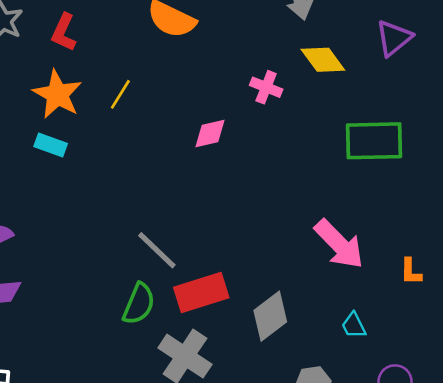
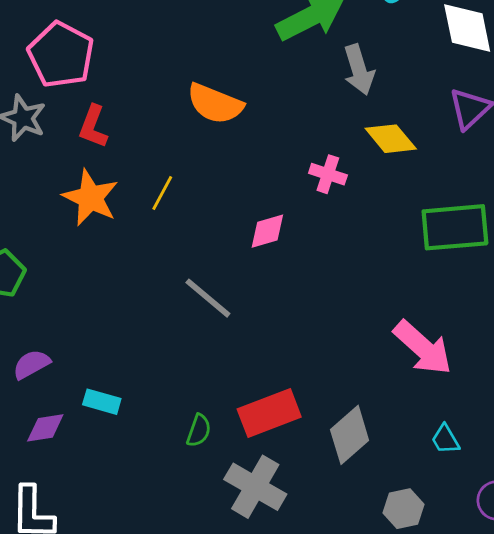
cyan rectangle: (51, 145) -> (102, 402), moved
gray line: (157, 250) -> (208, 298), moved
green semicircle: (139, 304) -> (199, 431), size x0.7

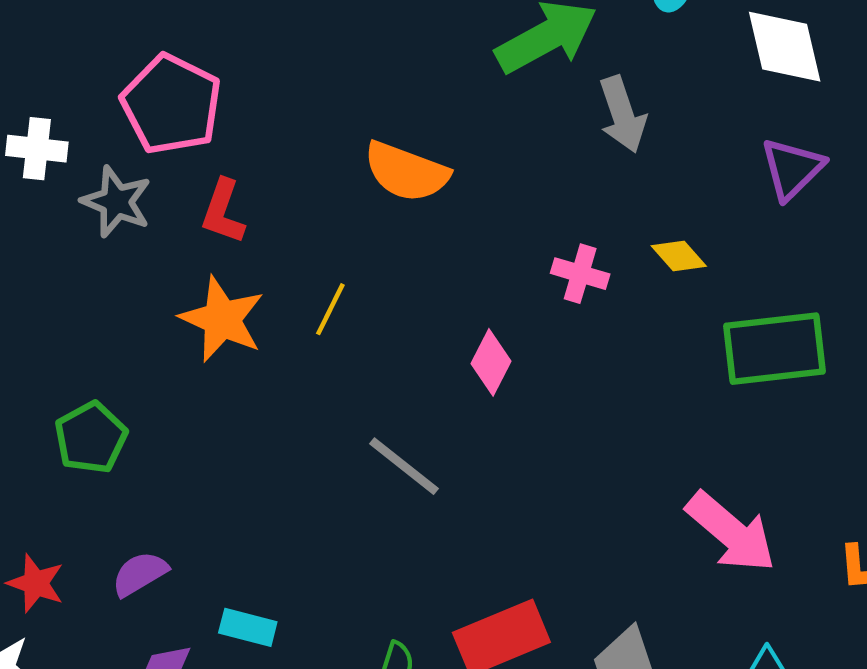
yellow diamond: (391, 139) -> (679, 256), moved, size x0.7
pink diamond: (267, 231) -> (491, 362), turned -45

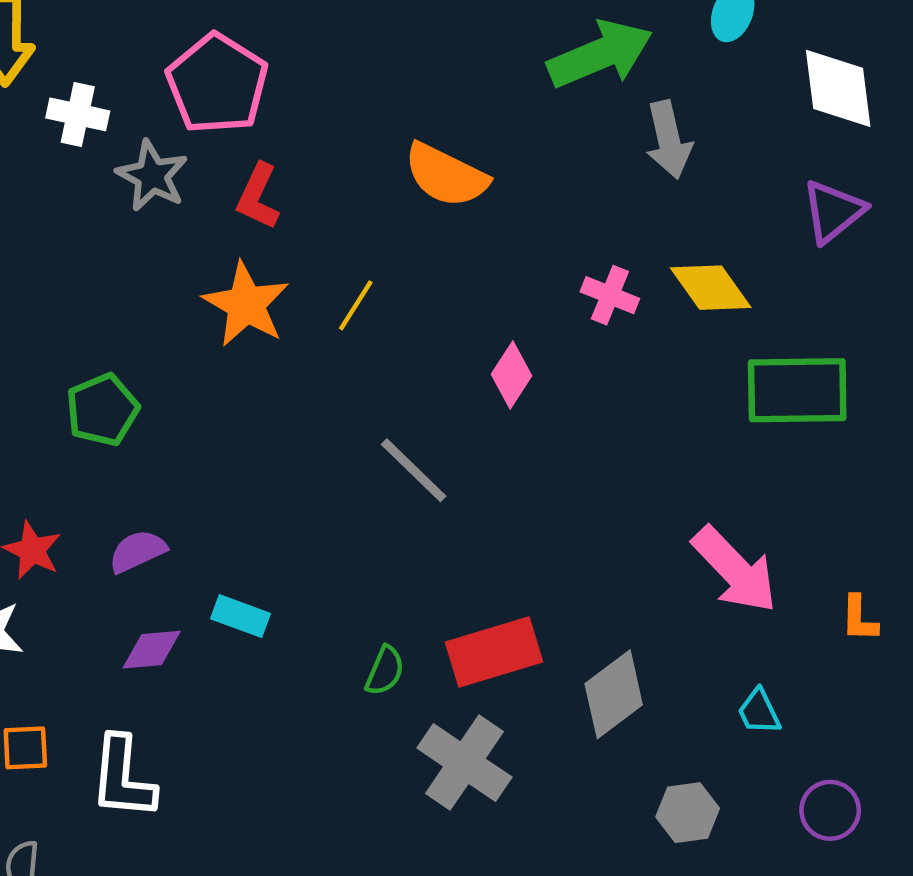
yellow diamond: (679, 256) -> (711, 288), size x1.5

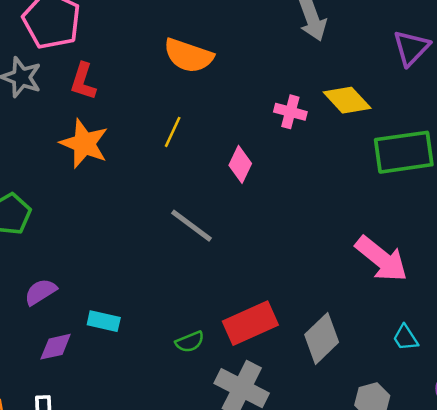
yellow line: (356, 305) -> (173, 132), moved
green semicircle: (385, 671) -> (190, 342), turned 52

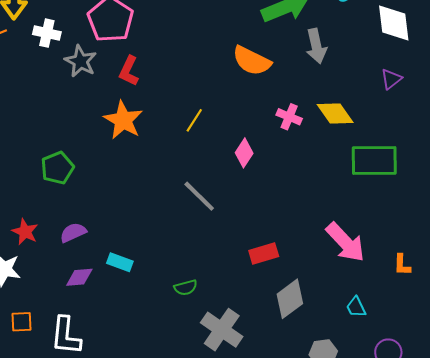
purple triangle: (411, 48) -> (391, 79), size x0.7
orange semicircle: (188, 56) -> (252, 61), moved
red rectangle: (250, 323) -> (264, 253), moved, size x0.7

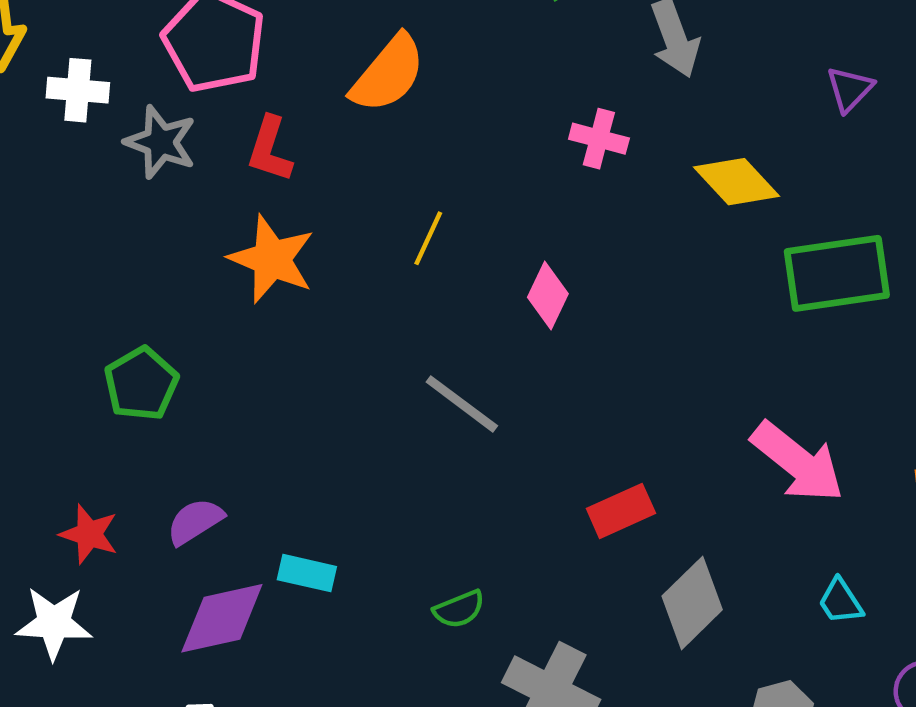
orange semicircle: (252, 61) -> (388, 74), moved, turned -69
pink cross: (289, 117) -> (599, 139), moved
purple diamond: (79, 277) -> (222, 618), size x1.5

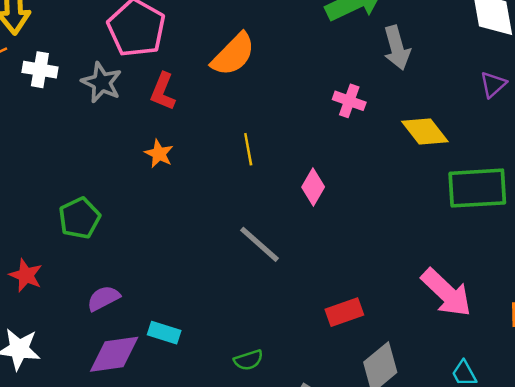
white cross: (78, 90) -> (40, 70), moved
yellow line: (428, 238) -> (248, 149), turned -40
orange star: (272, 259) -> (159, 154), size x0.6
red star: (89, 534) -> (26, 275), moved

